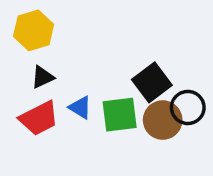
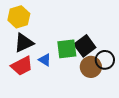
black triangle: (43, 77) -> (24, 43), size x1.5
green square: (120, 115) -> (67, 49), moved

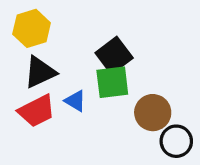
black square: (85, 46) -> (114, 55), moved
black circle: (105, 60) -> (176, 141), moved

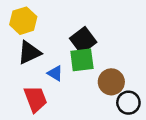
red trapezoid: (37, 111) -> (35, 99), moved, turned -84

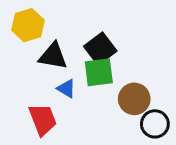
black triangle: (29, 53) -> (53, 56), moved, turned 35

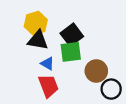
yellow hexagon: (28, 25) -> (36, 23), moved
red trapezoid: (43, 120) -> (48, 86), moved

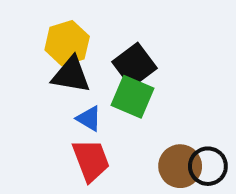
green square: (71, 52) -> (133, 97), turned 30
brown circle: (96, 71) -> (180, 166), moved

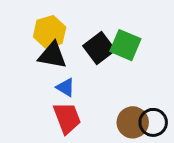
green square: (133, 97) -> (125, 45), moved

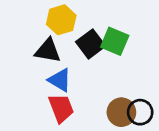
yellow hexagon: (50, 32) -> (61, 20), moved
blue triangle: (66, 87) -> (60, 80), size x1.4

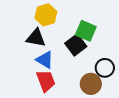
black square: (91, 44) -> (76, 45), moved
black circle: (140, 112) -> (105, 68), moved

